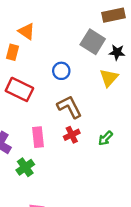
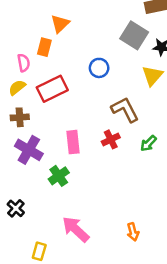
orange triangle: (26, 31) -> (60, 24), turned 42
red rectangle: (19, 89) -> (52, 89), turned -52
brown L-shape: (69, 107) -> (125, 110), moved

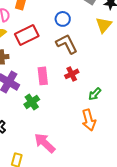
brown L-shape: (125, 110) -> (67, 44), moved
green arrow: (148, 143) -> (95, 94), moved
orange arrow: (133, 232) -> (89, 120), moved, size x1.5

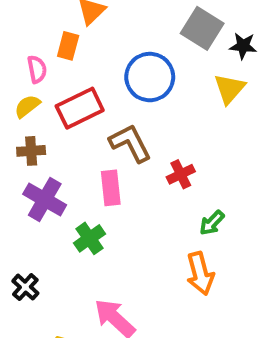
blue circle: (63, 19) -> (150, 77), size x1.6
brown L-shape: (67, 44) -> (130, 143), moved
red cross: (72, 74) -> (181, 174), moved

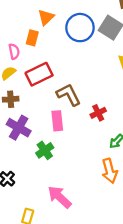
blue circle: (150, 77) -> (80, 28), moved

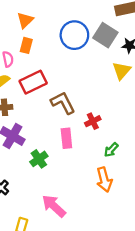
orange triangle: (46, 17) -> (25, 20), moved
pink rectangle: (57, 121) -> (66, 138), moved

